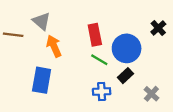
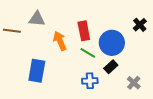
gray triangle: (42, 21) -> (37, 19), turned -36
orange arrow: (54, 46) -> (60, 41), moved

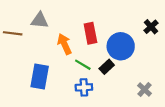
green line: (88, 53) -> (83, 65), moved
black rectangle: (111, 67) -> (107, 67), moved
blue cross: (90, 81) -> (84, 87), moved

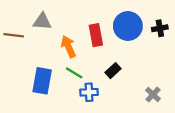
black cross: (151, 27) -> (160, 28), turned 32
blue circle: (121, 46) -> (128, 26), moved
green line: (83, 65) -> (74, 73), moved

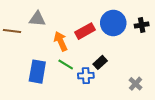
red rectangle: (96, 35) -> (85, 31), turned 72
blue cross: (89, 92) -> (86, 76), moved

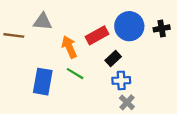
black rectangle: (100, 62) -> (113, 59), moved
blue cross: (86, 76) -> (121, 80), moved
gray cross: (135, 84) -> (127, 102), moved

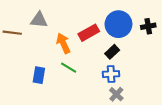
black rectangle: (113, 59) -> (112, 52), moved
blue rectangle: (43, 82) -> (39, 75), size x0.7

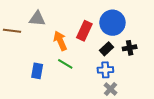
black cross: (148, 26) -> (130, 48), moved
red rectangle: (89, 33) -> (84, 31), turned -36

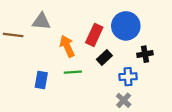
black rectangle: (106, 49) -> (104, 57), moved
green line: (65, 64) -> (73, 72), turned -35
blue cross: (105, 70) -> (128, 77), moved

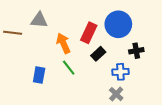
green line: (73, 72) -> (69, 68), turned 56

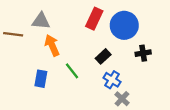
red rectangle: (89, 33) -> (94, 19), moved
orange arrow: (63, 43) -> (52, 45), moved
blue cross: (120, 72) -> (112, 80), moved, turned 35

